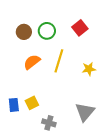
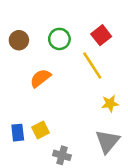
brown circle: (24, 32) -> (19, 40), moved
yellow line: (59, 61) -> (92, 66), moved, turned -50
yellow star: (89, 69) -> (110, 103), moved

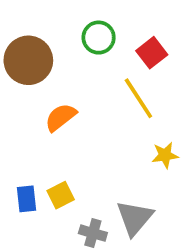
green circle: (59, 39) -> (99, 38), moved
brown circle: (19, 40) -> (28, 60), size x1.6
gray triangle: (107, 141) -> (135, 218), moved

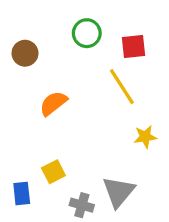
red square: (152, 53) -> (134, 47), turned 32
brown circle: (28, 60) -> (25, 53), size x0.6
blue rectangle: (26, 199) -> (22, 193), moved

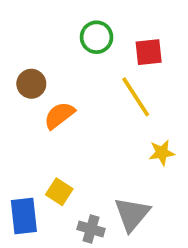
brown circle: (25, 53) -> (31, 84), moved
yellow square: (53, 172) -> (59, 192), turned -30
blue rectangle: (22, 193) -> (24, 216), size x1.4

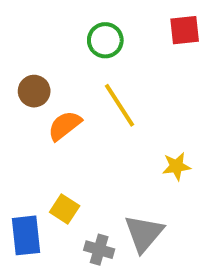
red square: (149, 52) -> (185, 30), moved
yellow line: (136, 97) -> (119, 105), moved

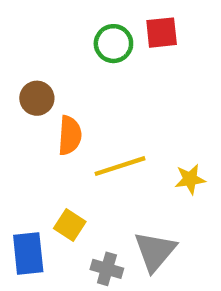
red square: (185, 30) -> (162, 33), moved
yellow line: (119, 105) -> (120, 166), moved, turned -75
orange semicircle: (65, 126) -> (70, 135), turned 132

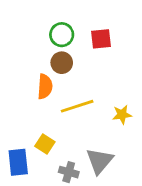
red square: (162, 33) -> (101, 39), moved
green circle: (113, 44) -> (62, 35), moved
brown circle: (37, 98) -> (62, 63), moved

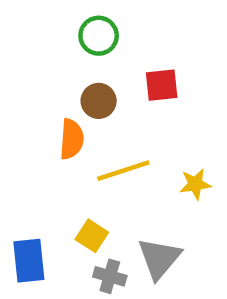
green circle: (62, 35) -> (99, 36), moved
red square: (101, 39) -> (162, 85), moved
yellow square: (45, 144) -> (92, 236), moved

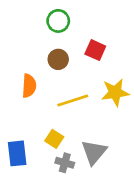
red square: (162, 85) -> (95, 50), turned 30
orange semicircle: (72, 139) -> (29, 86), moved
yellow star: (195, 184) -> (115, 92), moved, size x1.5

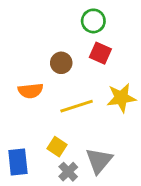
green circle: (58, 21) -> (93, 21), moved
orange semicircle: (29, 86) -> (31, 91), turned 80
gray cross: (65, 163) -> (68, 172), turned 30

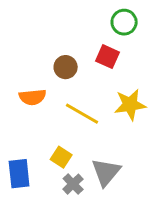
green circle: (93, 21) -> (124, 22), moved
yellow line: (77, 106) -> (82, 114), turned 48

